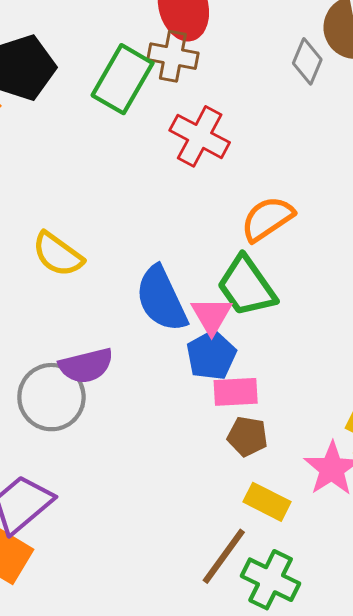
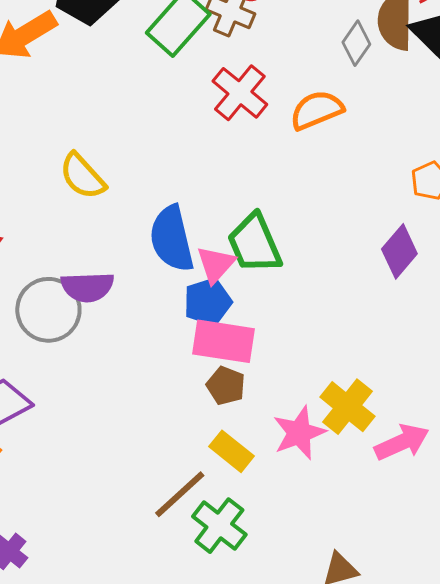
orange semicircle: (267, 219) -> (317, 110), moved
pink rectangle: (236, 392) -> (223, 341), size x1.4

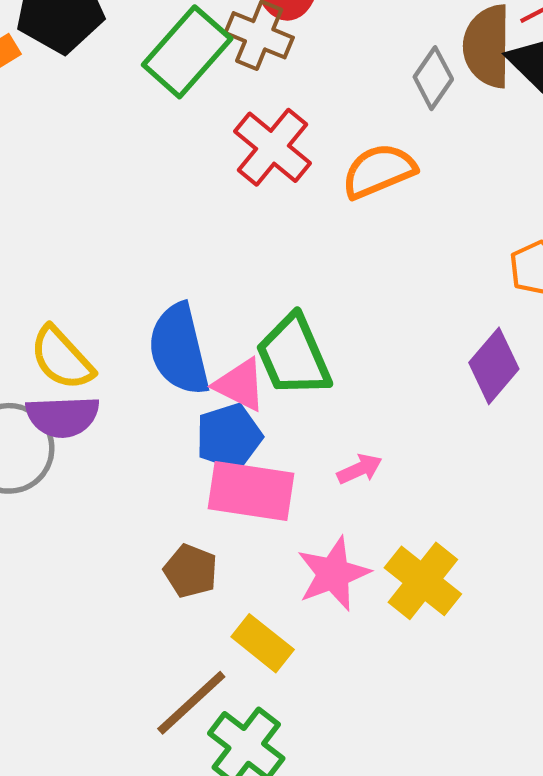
yellow semicircle: (83, 176) -> (62, 358), moved
pink triangle: (216, 264) -> (240, 385), turned -45
brown pentagon: (226, 386) -> (191, 571), moved
pink star: (299, 433) -> (333, 574), moved
pink arrow: (402, 442) -> (360, 469), moved, size x0.6

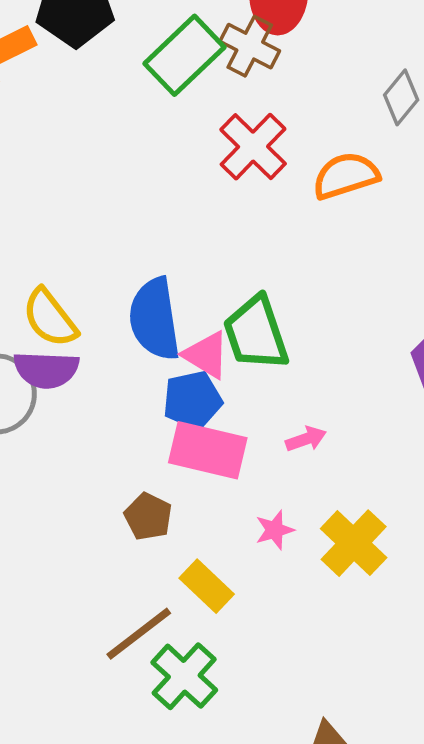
pink star: (333, 574) -> (275, 530), size x0.6

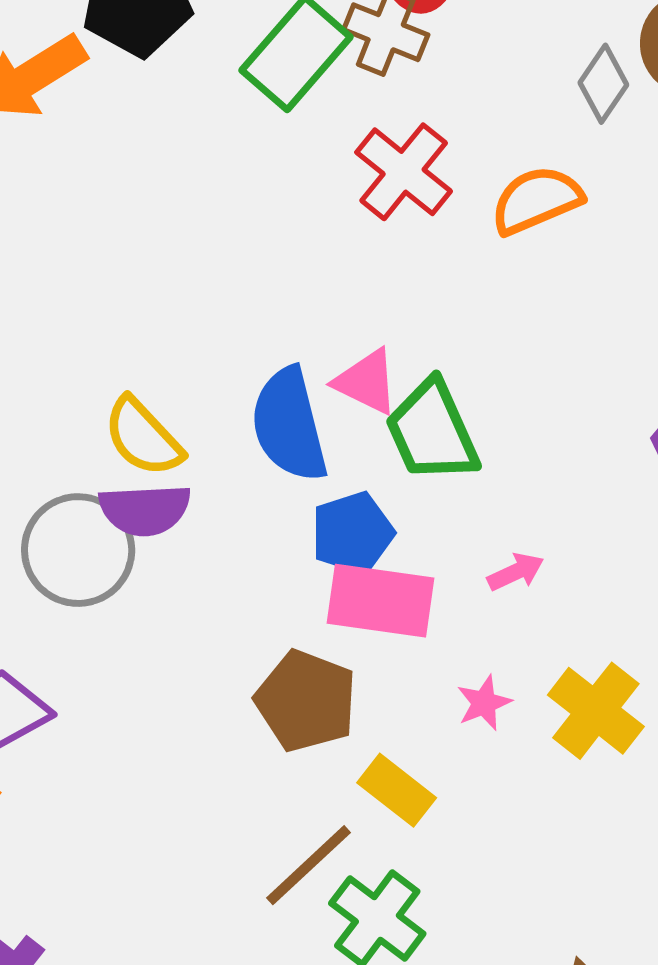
pink triangle: (206, 355) -> (366, 382), moved
brown pentagon: (148, 517) -> (306, 701), size x1.5

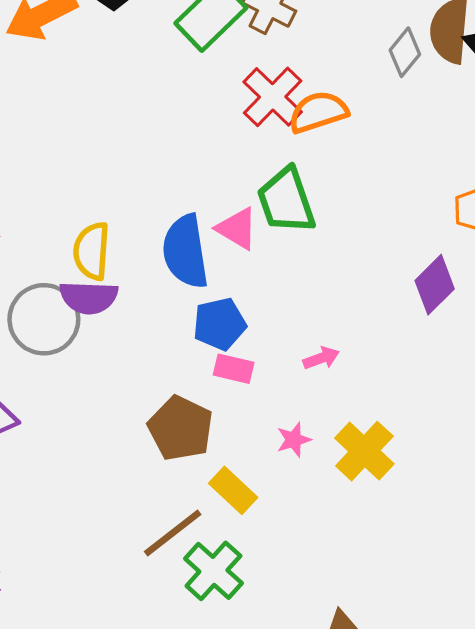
orange semicircle: (536, 200) -> (318, 112), moved
green trapezoid: (432, 431) -> (286, 201), moved
yellow semicircle: (143, 437) -> (92, 251), turned 42
pink rectangle: (381, 601) -> (234, 369), size x0.6

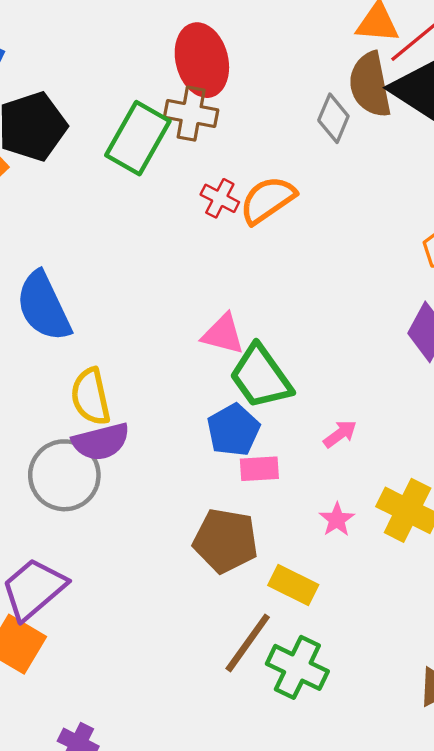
red cross: (273, 97) -> (220, 198), size x0.6
green trapezoid: (286, 201) -> (261, 377), moved
blue semicircle: (185, 252) -> (44, 306), moved

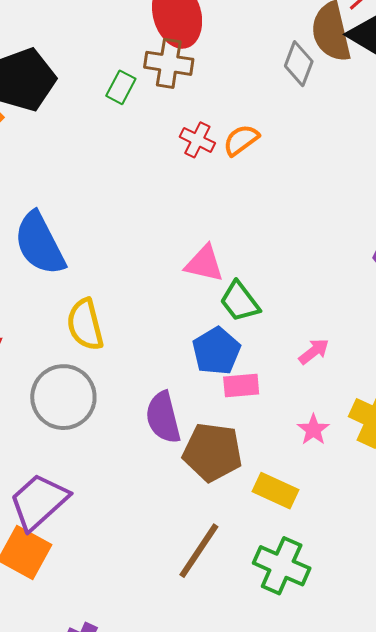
green rectangle: (138, 138) -> (121, 87), size x0.5
orange semicircle: (268, 200) -> (241, 140), size x0.7
green trapezoid: (261, 377) -> (240, 302), size x0.7
purple semicircle: (101, 442) -> (163, 417), moved, turned 92
brown line: (248, 643) -> (199, 551), moved

